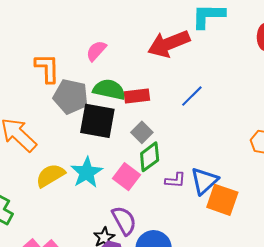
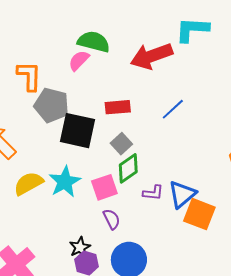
green semicircle: (109, 90) -> (94, 42), moved
pink square: (126, 177) -> (104, 187), turned 32
purple semicircle: (124, 221) -> (112, 219), moved, size x0.7

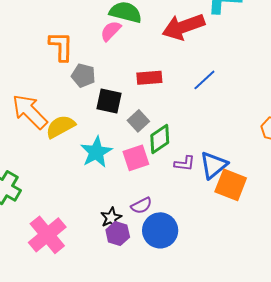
gray pentagon: (52, 105) -> (83, 76), size x0.7
black square: (77, 131) -> (109, 101), size x0.7
gray square: (121, 144) -> (138, 121), moved
yellow semicircle: (28, 183) -> (60, 127), moved
purple semicircle: (112, 219) -> (141, 206), moved, turned 90

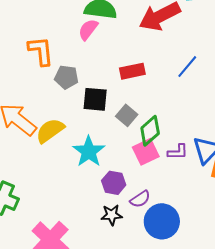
pink square: (136, 158) -> (146, 152), moved
black star: (111, 218) -> (112, 215), turned 30
purple hexagon: (118, 233) -> (114, 183), moved

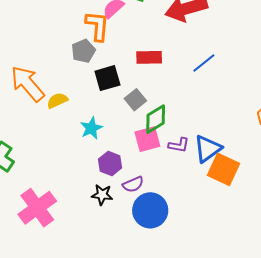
orange L-shape: (41, 51) -> (97, 26), moved
gray pentagon: (66, 77) -> (83, 51), turned 30
black square: (95, 99) -> (107, 78), turned -32
yellow semicircle: (50, 131) -> (57, 101), size x0.7
cyan star: (89, 152) -> (91, 128), size x0.7

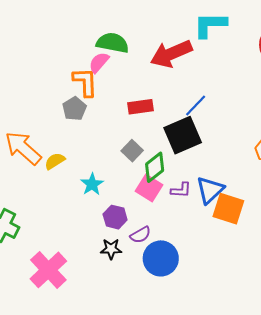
black square: (107, 78) -> (183, 135), moved, size x1.4
pink square: (147, 139) -> (149, 188), turned -36

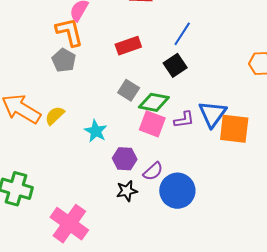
black square: (183, 135) -> (175, 65), size x0.6
green diamond: (155, 167) -> (154, 102), turned 60

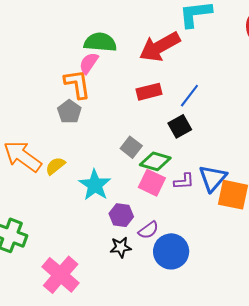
red rectangle: (128, 46) -> (149, 92), moved
cyan star: (96, 131) -> (95, 185), size x1.4

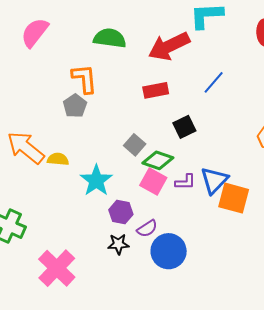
pink semicircle: (89, 63) -> (35, 33), moved, size x1.4
blue line: (189, 96) -> (214, 82), moved
yellow semicircle: (55, 166) -> (58, 159), turned 40

